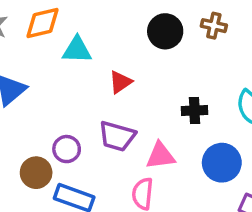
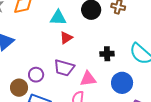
cyan triangle: (77, 50) -> (58, 18), moved

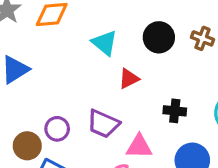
cyan triangle: (58, 18) -> (105, 43), turned 30
red triangle: (66, 38) -> (129, 79), moved

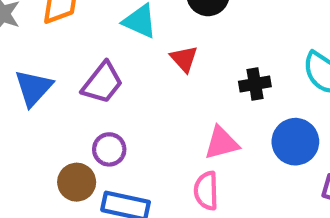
red triangle: (129, 79) -> (184, 59), turned -30
purple trapezoid: (103, 124) -> (102, 83), moved, turned -60

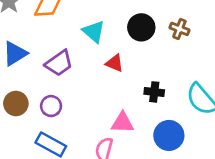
red triangle: (184, 59) -> (115, 63), turned -42
brown circle: (77, 182) -> (16, 103), moved

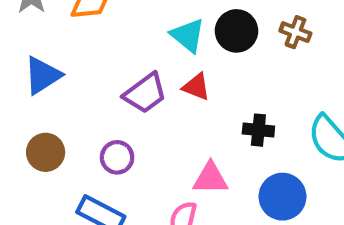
cyan triangle: (94, 31) -> (188, 35), moved
purple trapezoid: (59, 63) -> (145, 93), moved
purple circle: (51, 106) -> (117, 157), moved

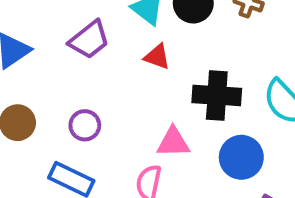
purple trapezoid: (145, 93) -> (89, 40), moved
black cross: (258, 130) -> (217, 95), size x1.6

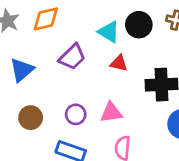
pink triangle: (173, 142) -> (111, 113), moved

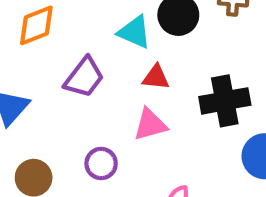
pink triangle: (111, 113) -> (150, 125), moved

